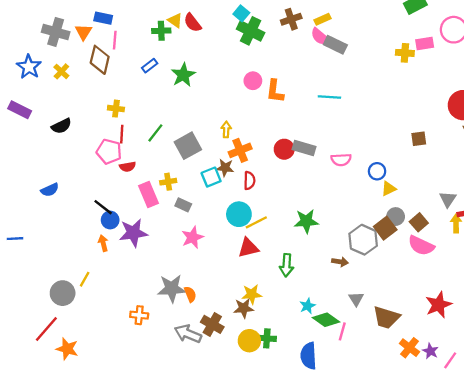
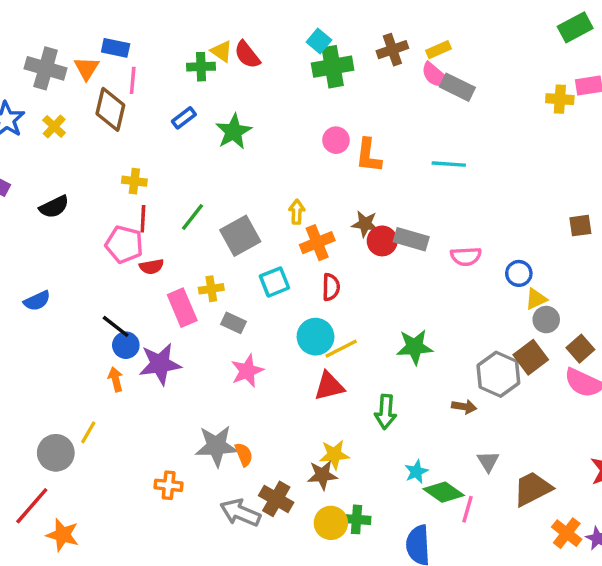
green cross: (251, 31) -> (333, 67), turned -36
brown star: (225, 168) -> (365, 224), moved
gray circle: (396, 217) -> (546, 320), moved
brown trapezoid: (386, 317) -> (533, 489), turned 136

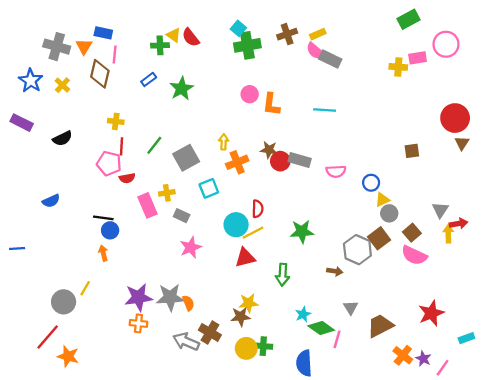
red semicircle: (331, 287) -> (258, 209), moved
black line: (116, 326) -> (103, 218), turned -30
purple star: (160, 364) -> (138, 297), moved

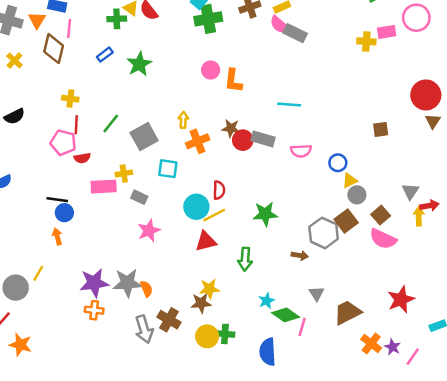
cyan line: (325, 110) -> (289, 104), moved
cyan square: (209, 188) -> (168, 169), turned 30
pink rectangle: (148, 205) -> (104, 187), turned -70
gray arrow: (186, 342) -> (144, 329), turned -130

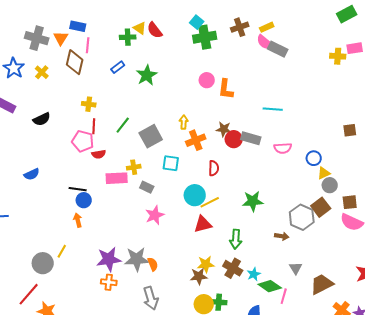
red semicircle: (219, 190) -> (214, 168), moved
brown square: (381, 215) -> (350, 202), turned 35
brown cross: (169, 320) -> (233, 268), moved

